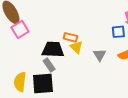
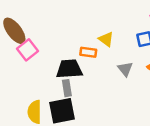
yellow triangle: (76, 47) -> (106, 39), moved
gray rectangle: (49, 65) -> (67, 88), turned 32

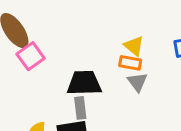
orange rectangle: (88, 52) -> (130, 63), moved
gray triangle: (125, 69) -> (137, 82), moved

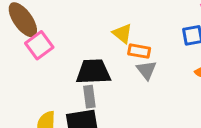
yellow triangle: (134, 46) -> (122, 33), moved

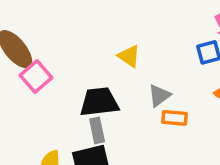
orange rectangle: (139, 51) -> (174, 118), moved
gray triangle: (146, 70) -> (159, 96), turned 35

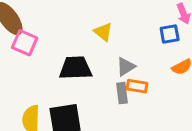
pink square: (36, 77) -> (25, 43), turned -30
gray rectangle: (97, 130) -> (122, 93), moved

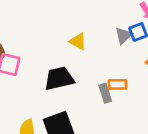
gray triangle: (126, 67) -> (124, 36), moved

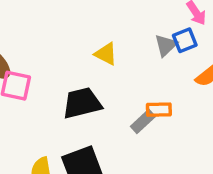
gray rectangle: (105, 93) -> (143, 121), turned 66

